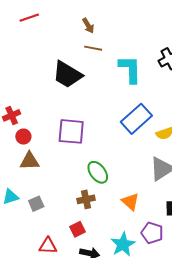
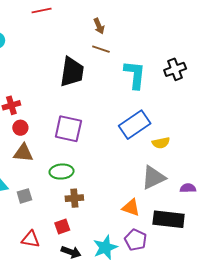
black trapezoid: (67, 75) -> (72, 72), turned -120
green ellipse: (98, 172) -> (62, 172), moved, turned -65
orange triangle: (130, 202) -> (131, 208), moved, turned -30

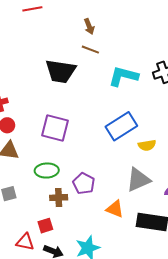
black trapezoid: (72, 72) -> (61, 71), turned 88
cyan L-shape: (135, 75) -> (123, 76), turned -84
red triangle: (31, 239) -> (25, 242), moved
purple pentagon: (136, 240) -> (84, 183), moved

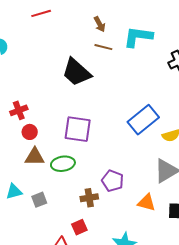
black trapezoid: (61, 71) -> (76, 72), turned 40
cyan L-shape: (123, 76) -> (138, 37), moved
green ellipse: (47, 171) -> (63, 164), moved

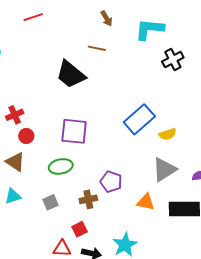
brown arrow: (100, 24) -> (107, 18), moved
cyan L-shape: (138, 37) -> (149, 29), moved
brown triangle: (35, 157) -> (15, 162), moved, turned 35
gray square: (39, 200) -> (50, 202), moved

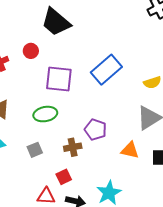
blue rectangle: (139, 119) -> (106, 70), moved
red circle: (26, 136) -> (31, 51), moved

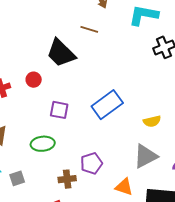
purple square: (59, 79) -> (59, 110), size x0.7
purple pentagon: (95, 130) -> (91, 163), turned 30
gray square: (35, 150) -> (17, 178), moved

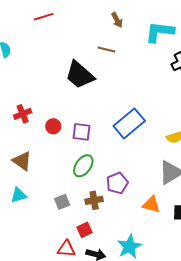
red circle: (34, 80) -> (53, 126), moved
green ellipse: (43, 144) -> (83, 166), moved, turned -45
gray square: (17, 178) -> (62, 202), moved

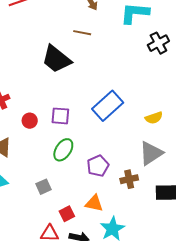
red circle: (53, 126) -> (30, 121), moved
brown cross: (94, 200) -> (129, 179), moved
orange triangle: (151, 204) -> (94, 203), moved

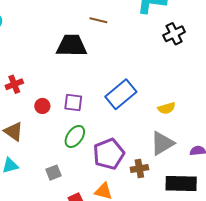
black trapezoid: (56, 59) -> (72, 46), turned 140
purple pentagon: (98, 166) -> (109, 154), size x1.4

